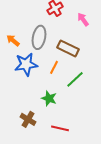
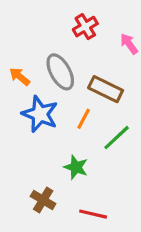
gray ellipse: (39, 37) -> (60, 72), turned -40
blue star: (26, 64) -> (40, 114), turned 30

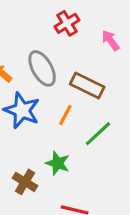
brown cross: (43, 200) -> (25, 182), moved

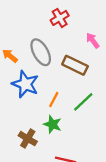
pink arrow: (110, 40) -> (93, 40), moved
orange line: (65, 115) -> (54, 100), moved

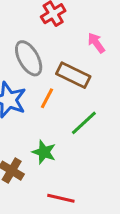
orange line: (54, 100) -> (47, 98), moved

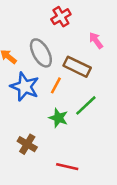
green star: (44, 152) -> (58, 118), moved

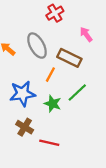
blue star: (25, 87) -> (22, 94), moved, turned -30
red line: (67, 167) -> (49, 143), moved

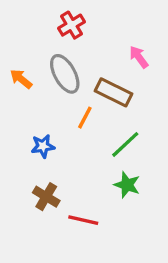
red cross: (55, 13) -> (71, 25), moved
blue star: (22, 94) -> (43, 146), size x0.6
green star: (53, 104) -> (127, 185), moved

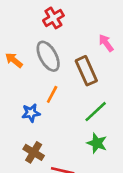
brown rectangle: (114, 92) -> (86, 71), turned 40
orange line: (85, 118) -> (52, 94), moved

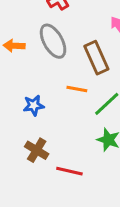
orange arrow: (14, 60) -> (14, 46), turned -36
orange line: (52, 94) -> (77, 89), moved, turned 72

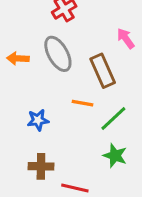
brown cross: (37, 150) -> (41, 166), turned -30

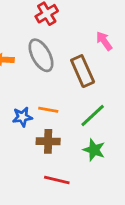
orange line: (83, 103) -> (48, 110), moved
brown cross: (41, 166) -> (48, 141), moved

